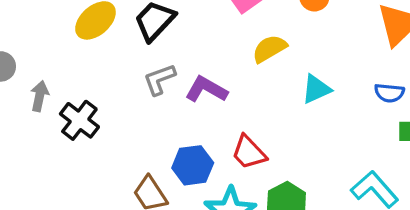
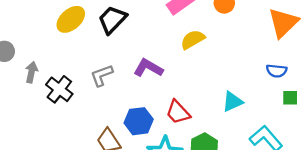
gray L-shape: (160, 79) -> (102, 75), moved
cyan triangle: (316, 89) -> (232, 102), moved

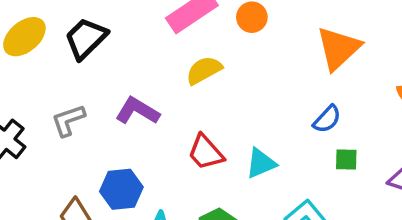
blue semicircle: (277, 71) -> (327, 119), turned -54
red trapezoid: (178, 112) -> (206, 152), moved

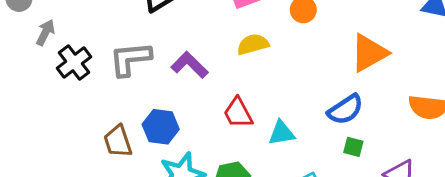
blue semicircle: (327, 119) -> (345, 110), size x1.4
gray L-shape: (68, 120) -> (130, 59), size x1.4

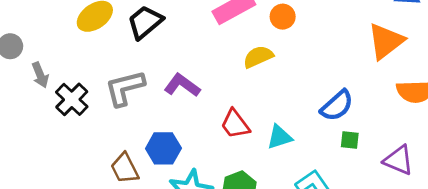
gray arrow: (45, 33) -> (40, 75), turned 140
yellow semicircle: (253, 44) -> (258, 57), moved
orange triangle: (369, 53) -> (386, 41), moved

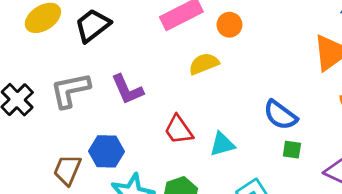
purple L-shape: (182, 85) -> (127, 89), turned -152
blue semicircle: (337, 106) -> (280, 115), turned 76
brown trapezoid: (125, 168) -> (67, 170), turned 48

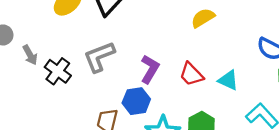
purple L-shape: (127, 89) -> (150, 69), moved, turned -116
cyan triangle: (222, 144) -> (228, 80), turned 50

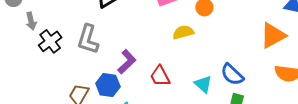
gray L-shape: (99, 57) -> (88, 39), turned -68
cyan triangle: (228, 80) -> (203, 84), moved

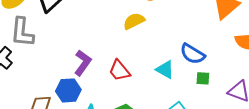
gray L-shape: (88, 39) -> (22, 32), moved

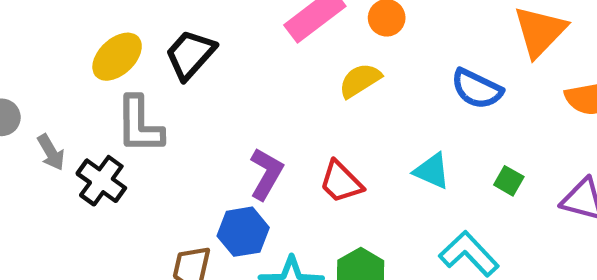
blue semicircle: (193, 54) -> (477, 89), moved
green square: (203, 78) -> (509, 181), turned 32

